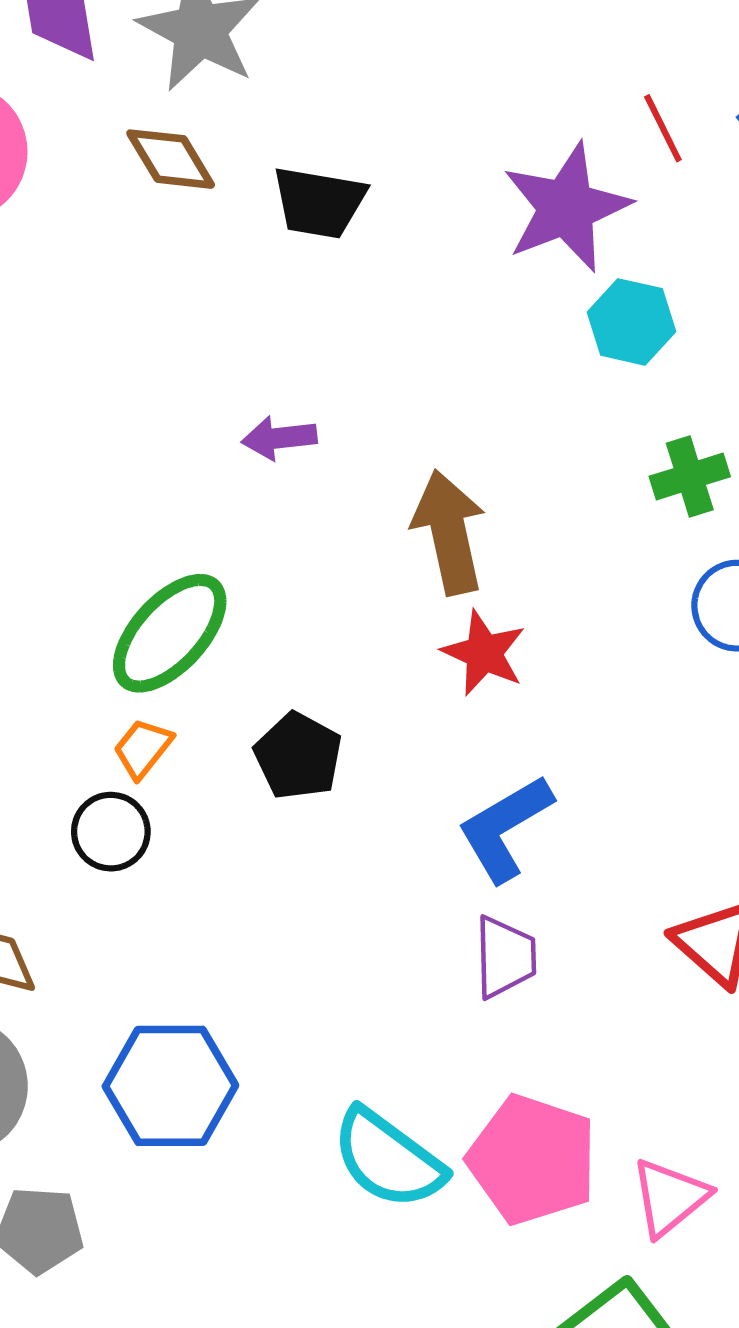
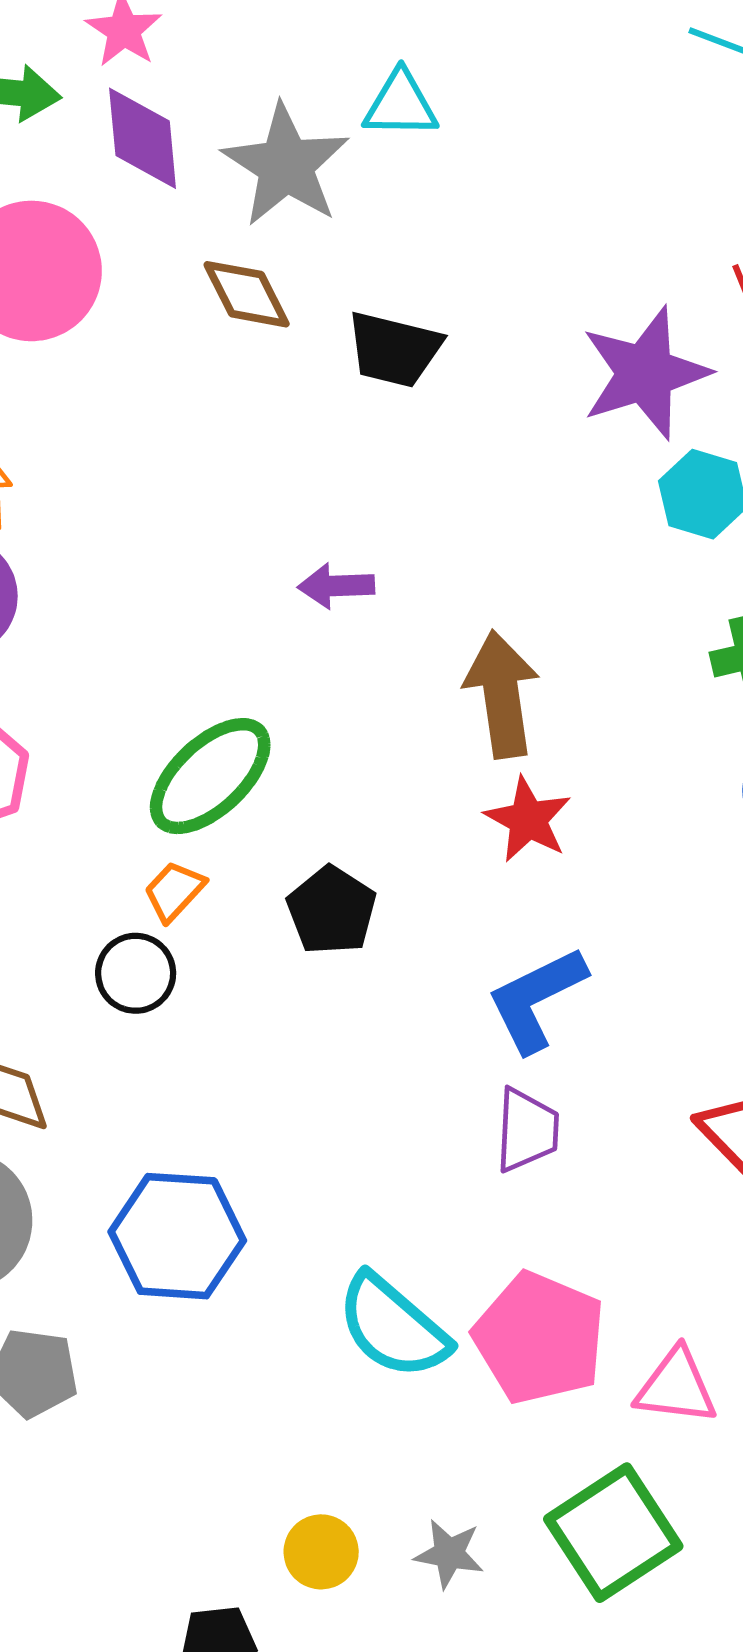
pink triangle: (670, 1197) -> (676, 1387), turned 42

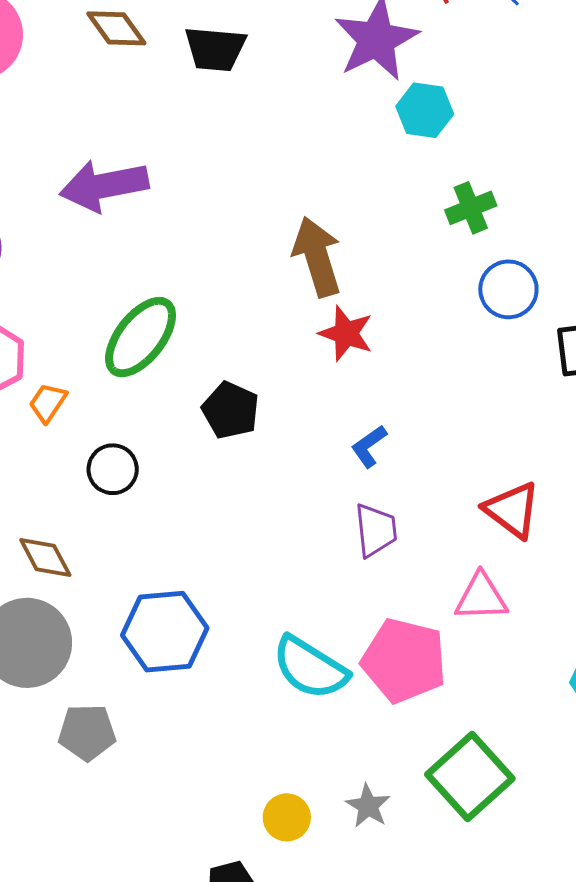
purple arrow: (336, 586) -> (104, 186), moved, size x1.8
orange trapezoid: (174, 891) -> (48, 403), moved
blue L-shape: (536, 999) -> (369, 446), size x0.6
pink triangle: (676, 1387) -> (481, 597), moved
gray star: (449, 1554) -> (368, 806), turned 30

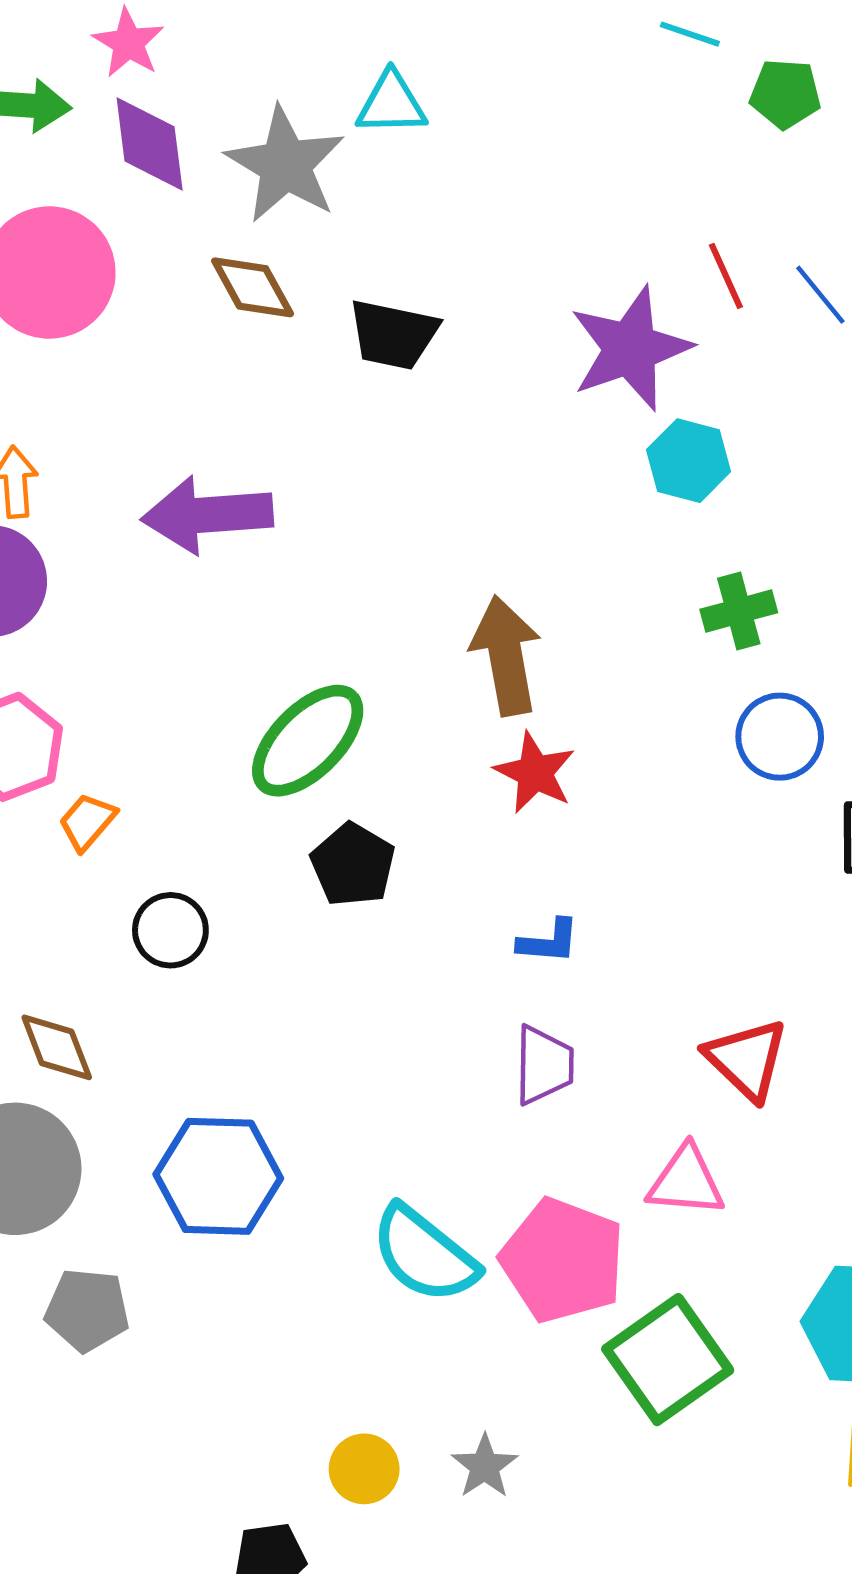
green ellipse: (141, 337) -> (308, 741), moved
blue L-shape: (369, 446) -> (549, 941), turned -147
green square: (470, 777) -> (668, 1360), moved

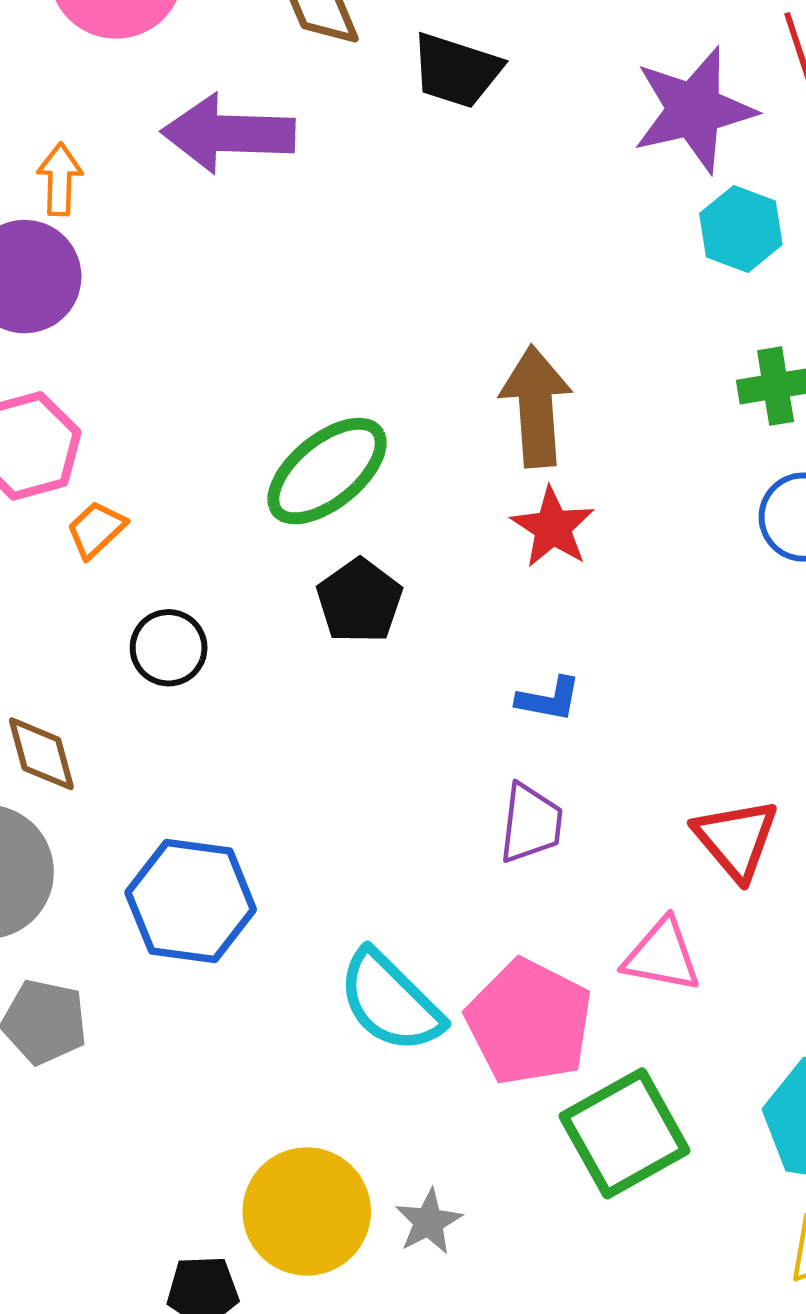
purple arrow: (207, 515) -> (228, 134), moved
yellow circle: (364, 1469) -> (307, 1211), size x1.8

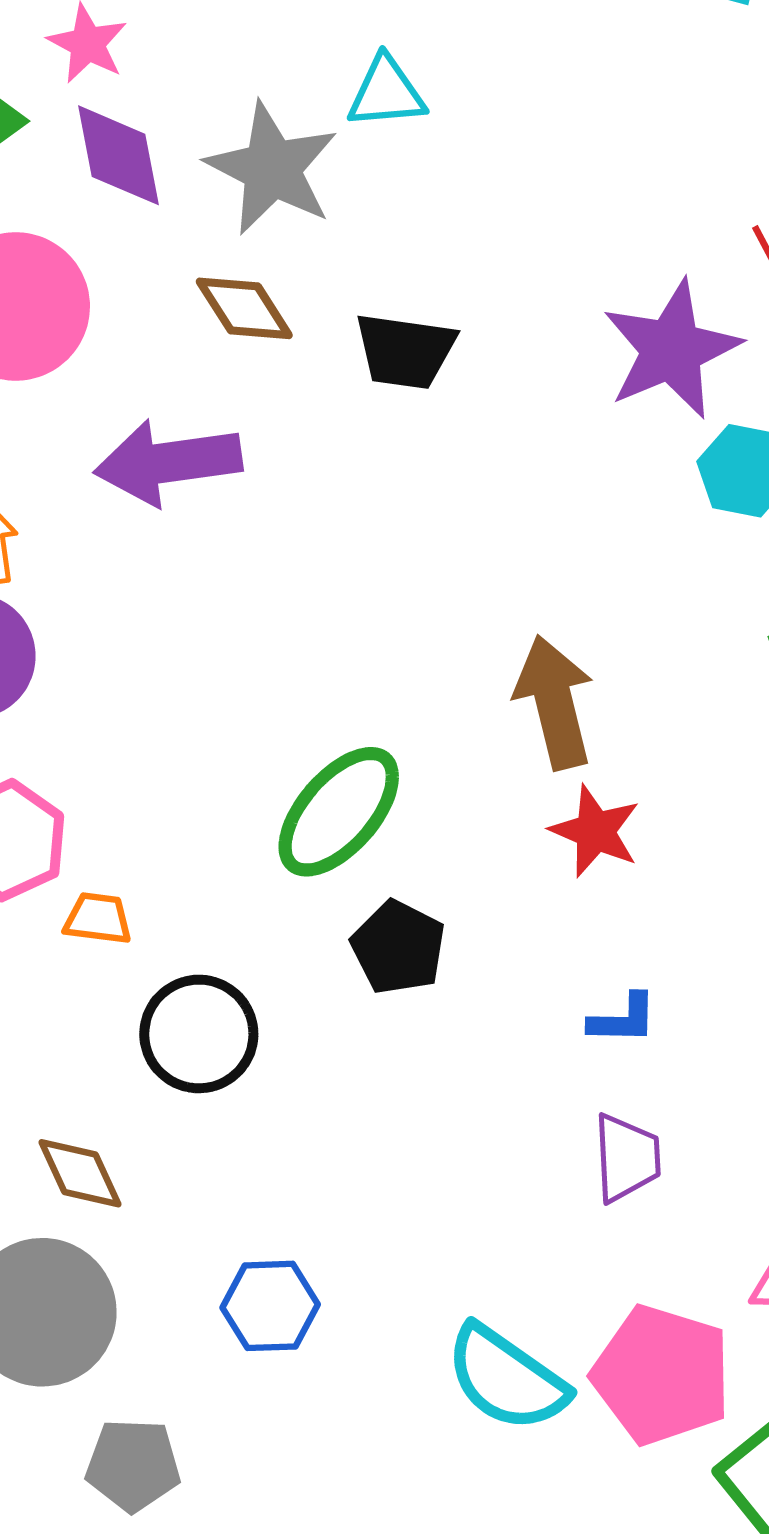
orange trapezoid: (96, 529) -> (98, 918), turned 60
black circle: (169, 648) -> (199, 1034), size x1.4
blue hexagon: (191, 901) -> (270, 1306), size x0.7

